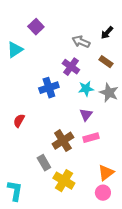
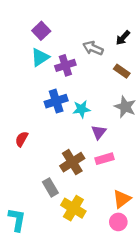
cyan triangle: (15, 50) -> (40, 57), moved
purple cross: (71, 67) -> (65, 65), moved, turned 36
cyan star: (86, 89) -> (81, 109), moved

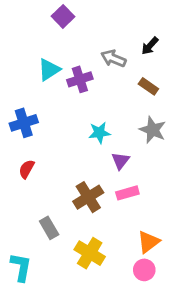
purple square: (41, 31) -> (63, 16), moved
blue cross: (56, 101) -> (24, 123), moved
gray rectangle: (50, 187) -> (49, 228), moved

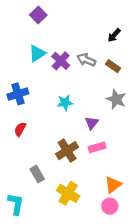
purple square: (63, 16) -> (38, 15), moved
gray arrow: (113, 58) -> (86, 60), moved
purple cross: (80, 79) -> (61, 61), turned -30
cyan star: (99, 133) -> (65, 103), moved

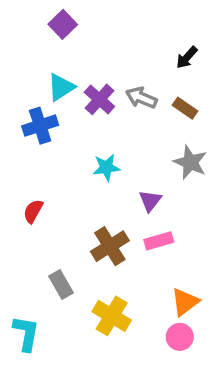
blue cross: (18, 94) -> (40, 126), moved

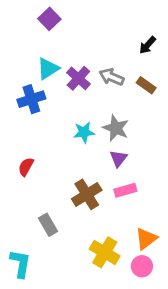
gray star: (190, 162) -> (116, 128), moved
yellow cross: (112, 316) -> (105, 252), moved

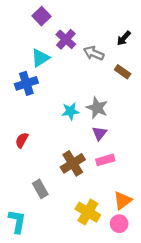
gray arrow: (112, 77) -> (94, 53), moved
purple cross: (78, 78) -> (66, 39), moved

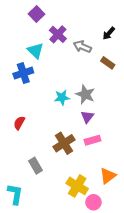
cyan triangle: (40, 58) -> (35, 51), turned -42
pink circle: (119, 224) -> (93, 202), moved

